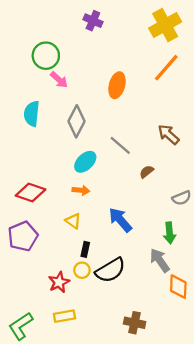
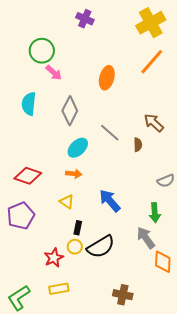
brown semicircle: (147, 172) -> (138, 145), moved, turned 128

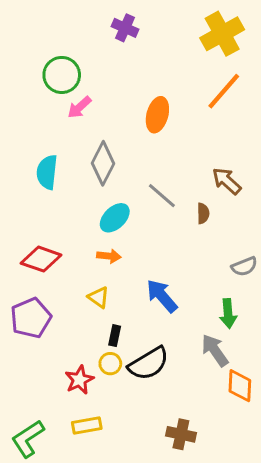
pink arrow: (54, 73) -> (79, 107), turned 96
cyan semicircle: (29, 104) -> (47, 172), moved

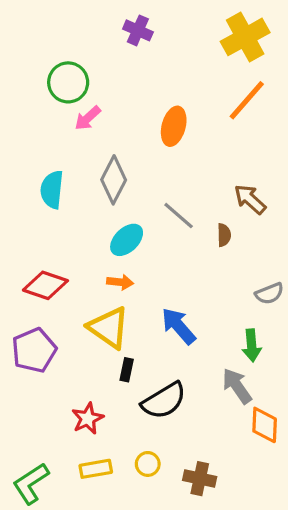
yellow triangle: (99, 297) -> (109, 328), size x1.8
yellow circle: (110, 364) -> (148, 464), moved

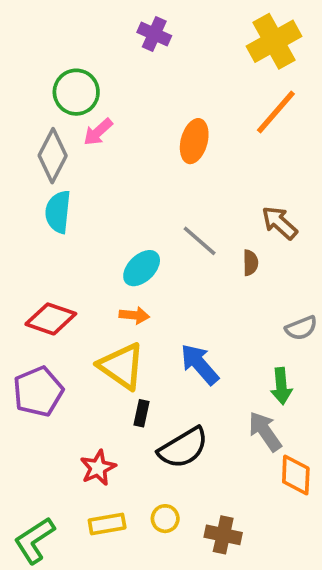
gray diamond: (114, 180) -> (53, 156), moved

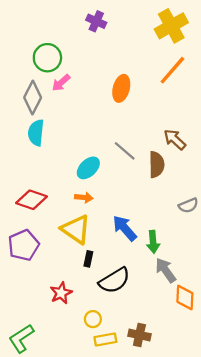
brown semicircle: (250, 263) -> (157, 165), size x1.6
green arrow: (281, 386) -> (153, 242), moved
yellow circle: (165, 519) -> (93, 319), moved
yellow rectangle: (107, 524) -> (105, 340), moved

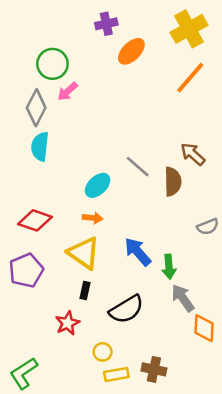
purple cross: (96, 21) -> (106, 24), turned -36
orange ellipse: (121, 88) -> (131, 51), moved, turned 30
black rectangle: (88, 259) -> (85, 291), moved

